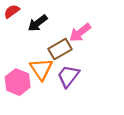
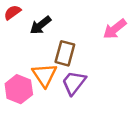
pink arrow: (80, 33) -> (115, 29), moved
brown rectangle: (60, 49) -> (65, 53), turned -45

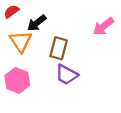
orange triangle: (44, 75) -> (21, 41), moved
purple trapezoid: (74, 83) -> (67, 75), turned -100

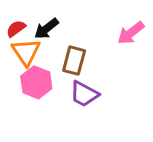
red semicircle: (11, 11) -> (16, 29), moved
pink hexagon: (17, 80) -> (36, 82), moved

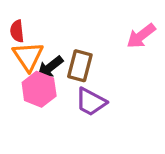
red semicircle: (16, 29) -> (17, 31), turned -60
black arrow: (46, 29) -> (50, 67), moved

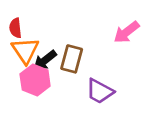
purple trapezoid: (91, 102) -> (100, 91), moved

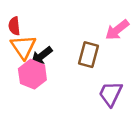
brown rectangle: (72, 59) -> (88, 55), moved
purple trapezoid: (100, 91) -> (111, 94), moved, turned 88

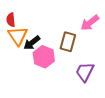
pink hexagon: (32, 74) -> (44, 57), moved

